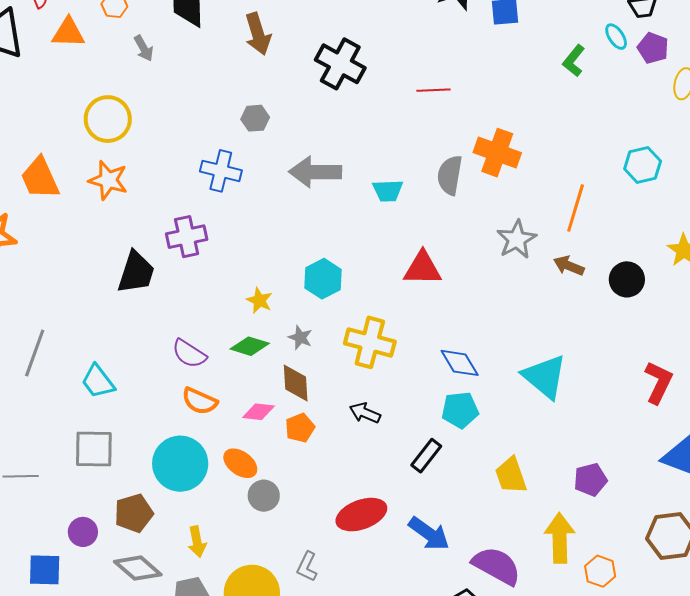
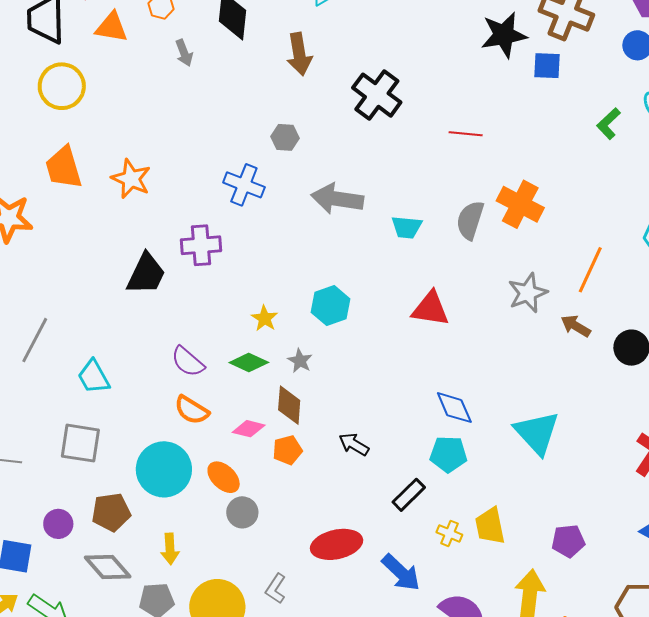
yellow circle: (108, 119) -> (62, 86), moved
yellow cross: (370, 342) -> (449, 533), moved, size x0.5

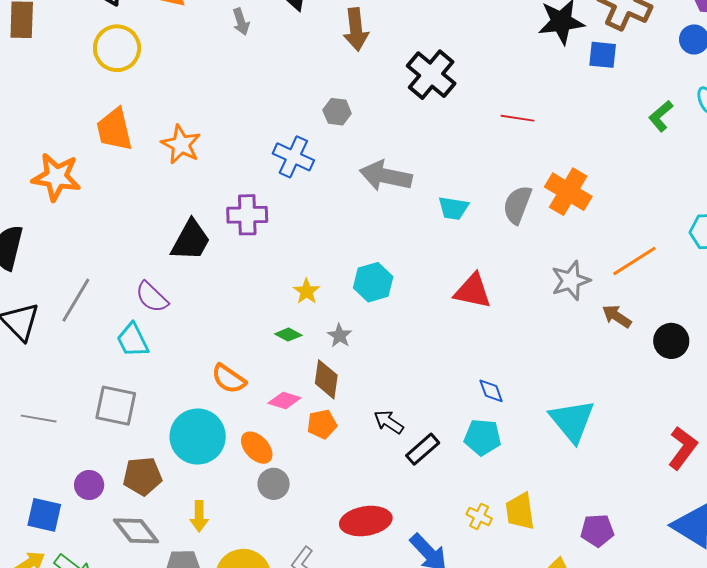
orange line: (590, 270) -> (634, 261), turned 30
purple semicircle: (188, 362) -> (152, 297), moved
green diamond: (249, 363) -> (288, 335), size x0.7
blue diamond: (454, 408) -> (491, 391), size x0.7
black rectangle: (409, 495) -> (423, 449), moved

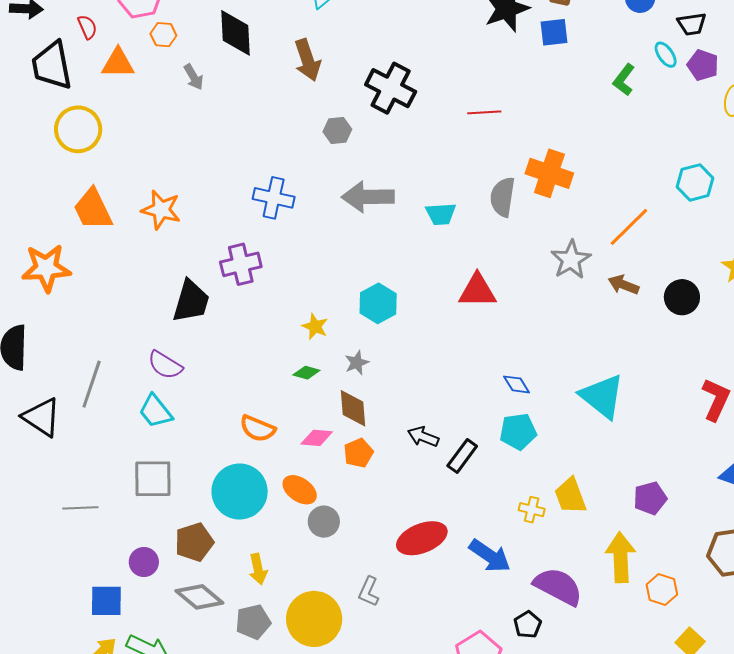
gray hexagon: (337, 112) -> (337, 130), moved
gray star: (340, 336) -> (357, 363), turned 30

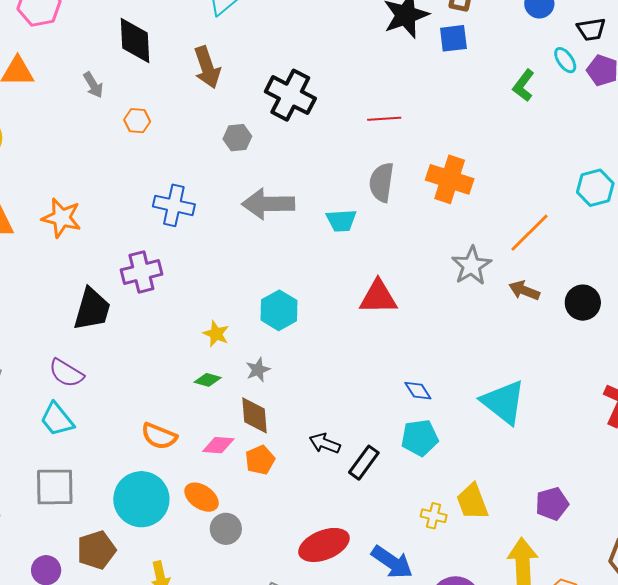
orange hexagon: (163, 35) -> (137, 121), moved
gray semicircle: (503, 197) -> (382, 182), moved

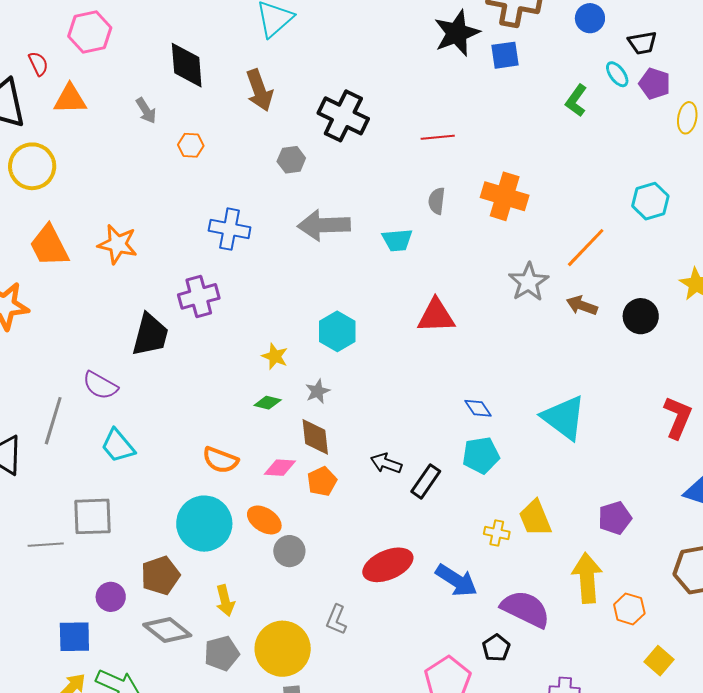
gray semicircle: (382, 182) -> (437, 201), size x0.7
purple semicircle: (66, 373) -> (100, 385), moved
gray square: (55, 487) -> (93, 516), moved

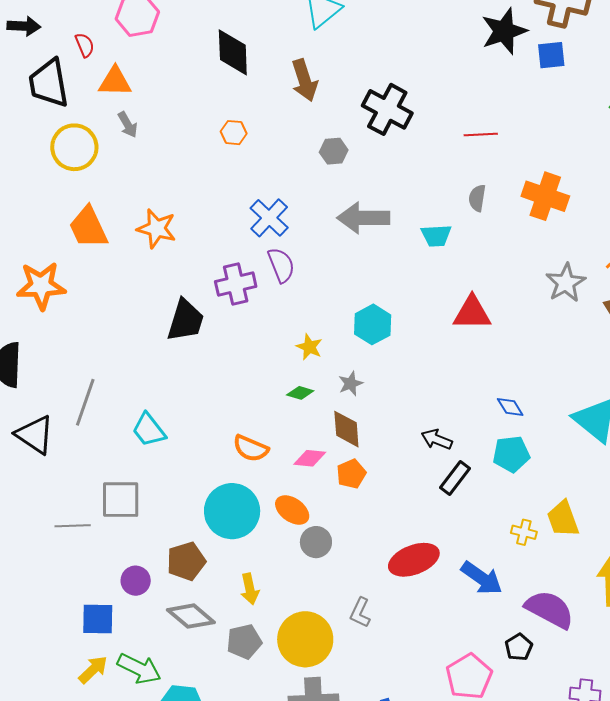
gray arrow: (146, 111) -> (128, 125), moved
blue cross: (230, 229) -> (269, 218), turned 30
purple semicircle: (100, 385) -> (281, 265), moved, turned -144
black arrow: (386, 463) -> (437, 439), moved

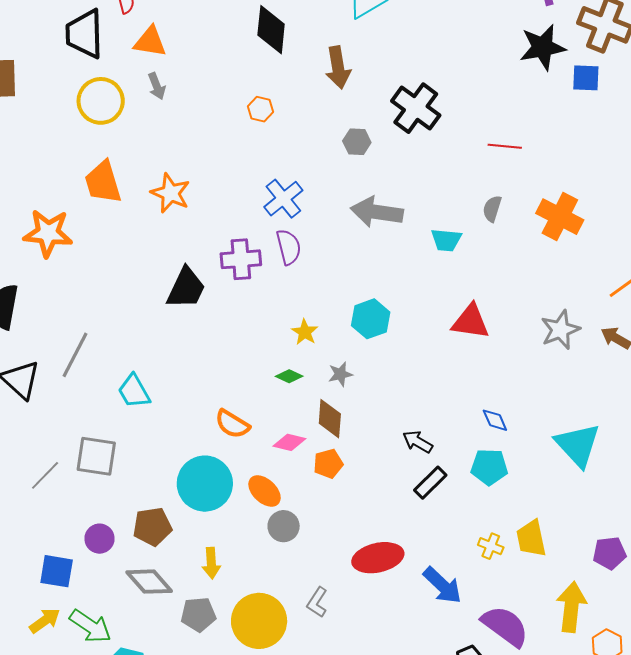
gray star: (566, 283) -> (560, 330), moved
gray line: (73, 526) -> (45, 475), turned -52

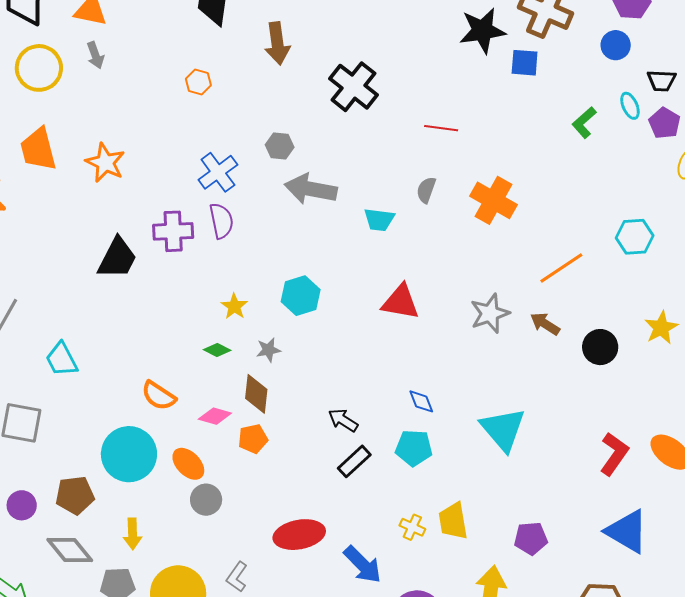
gray hexagon: (357, 142) -> (280, 146), moved

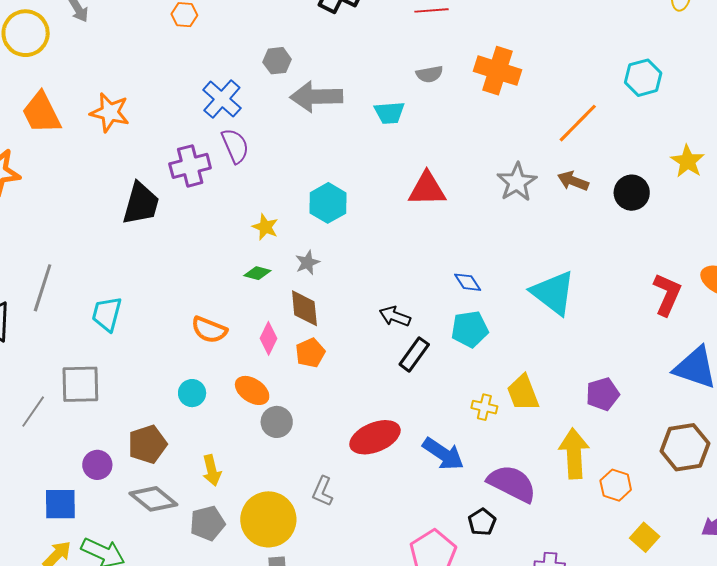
gray semicircle: (426, 190) -> (429, 74), turned -108
cyan trapezoid: (62, 359) -> (107, 314), turned 54
pink diamond: (215, 416) -> (268, 338), turned -68
cyan circle: (129, 454) -> (192, 393), size x0.5

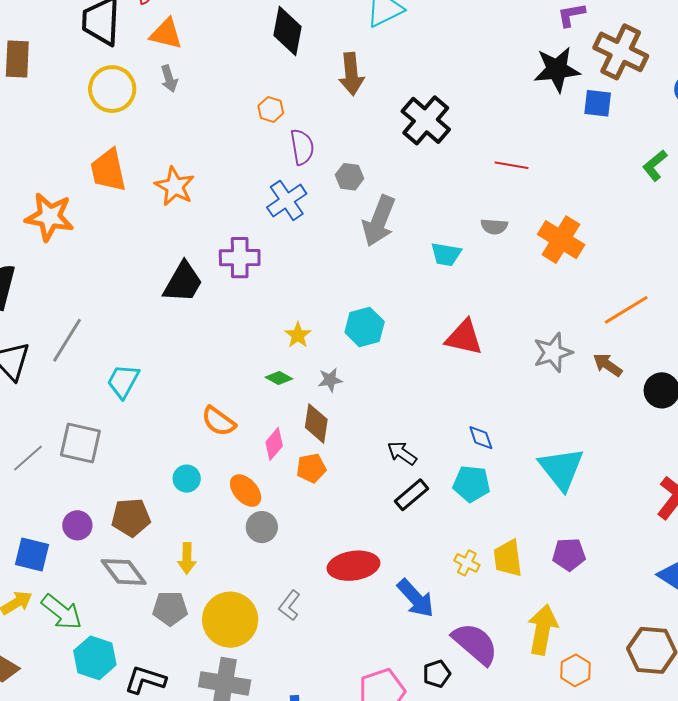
gray arrow: (316, 97) -> (379, 221), turned -81
purple semicircle: (235, 146) -> (302, 147), moved
purple pentagon: (603, 394) -> (569, 554), moved

